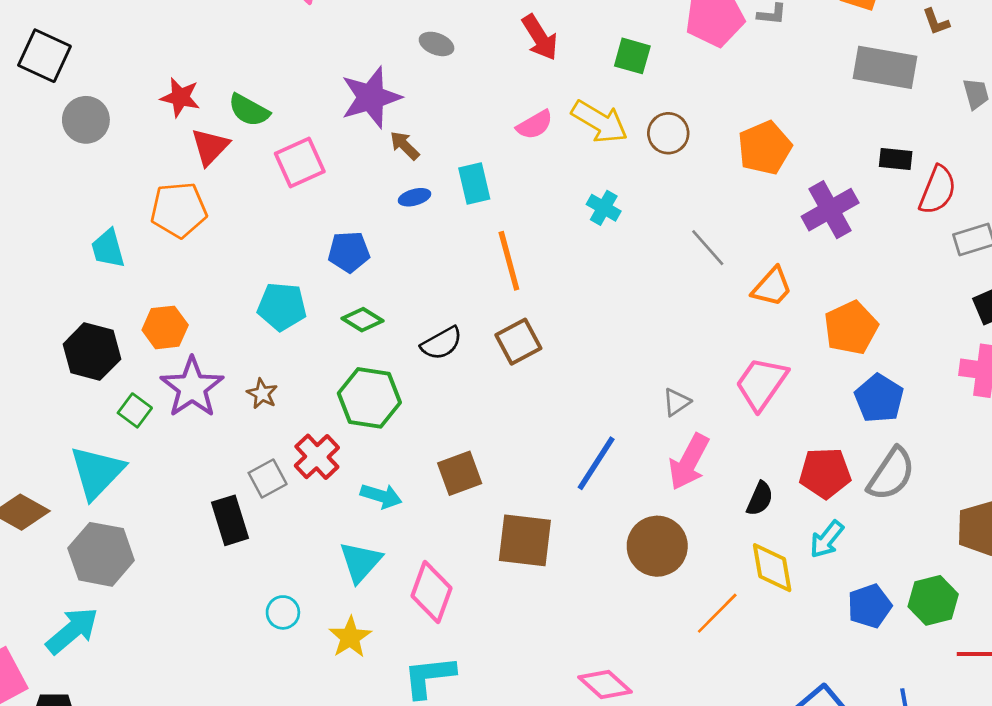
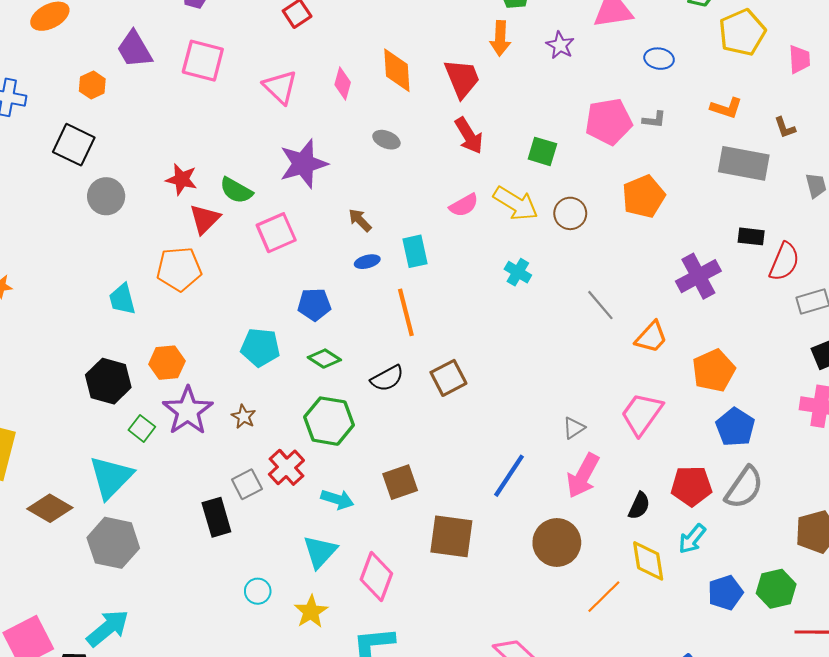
purple star: (371, 97) -> (303, 164), moved
orange pentagon: (765, 148) -> (644, 196), moved
orange line: (509, 261) -> (406, 312), moved
cyan arrow: (72, 631) -> (108, 628), moved

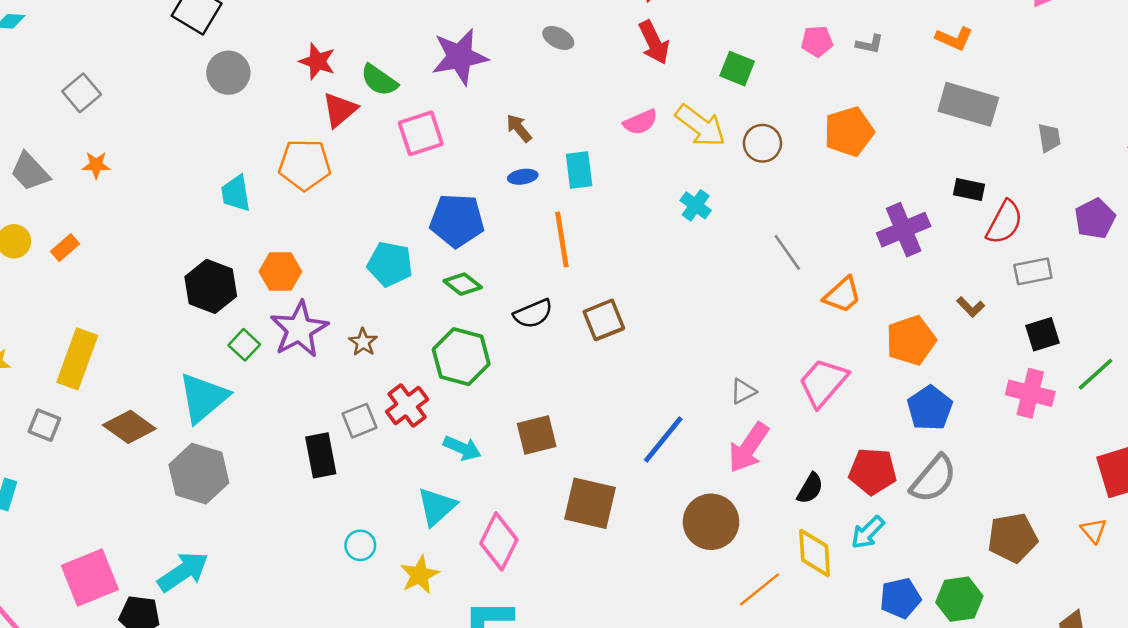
pink pentagon: (609, 122) -> (817, 41), size x0.6
brown L-shape: (785, 128) -> (971, 307), moved, turned -30
blue pentagon: (314, 304) -> (457, 220), size x1.4

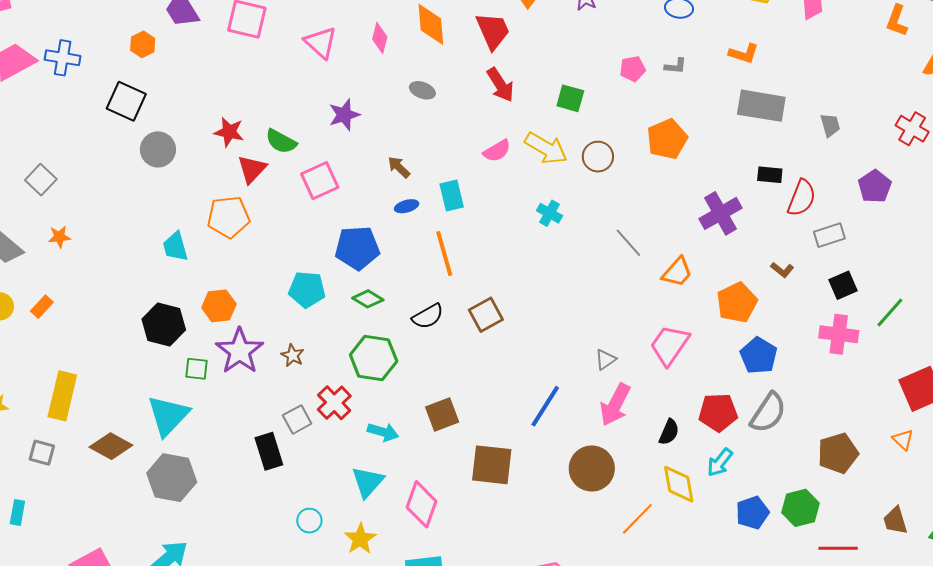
purple star: (460, 57) -> (344, 115), size x0.7
green square: (244, 345) -> (196, 369), turned -30

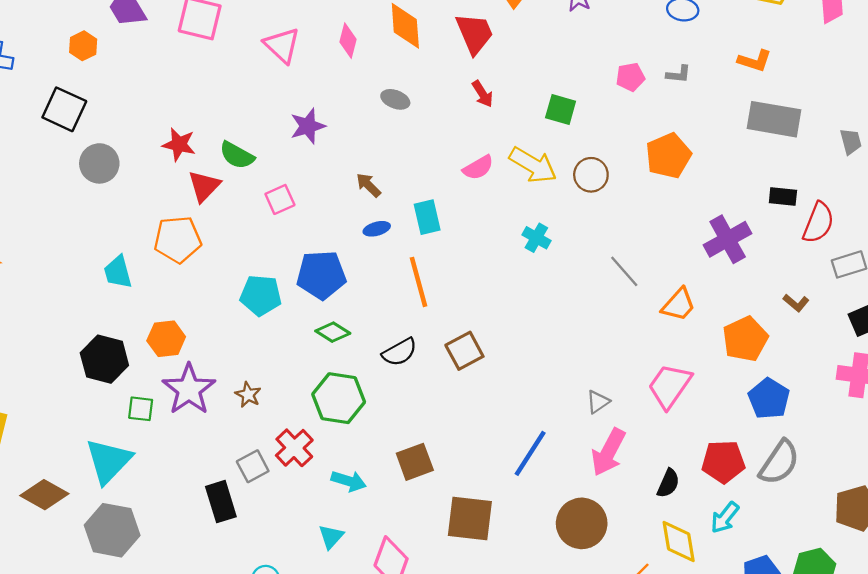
red arrow: (500, 85) -> (483, 94), size x0.7
pink square: (320, 181) -> (280, 199), size x0.7
cyan pentagon: (307, 290) -> (261, 295), moved
cyan triangle: (368, 482) -> (331, 537), size x0.7

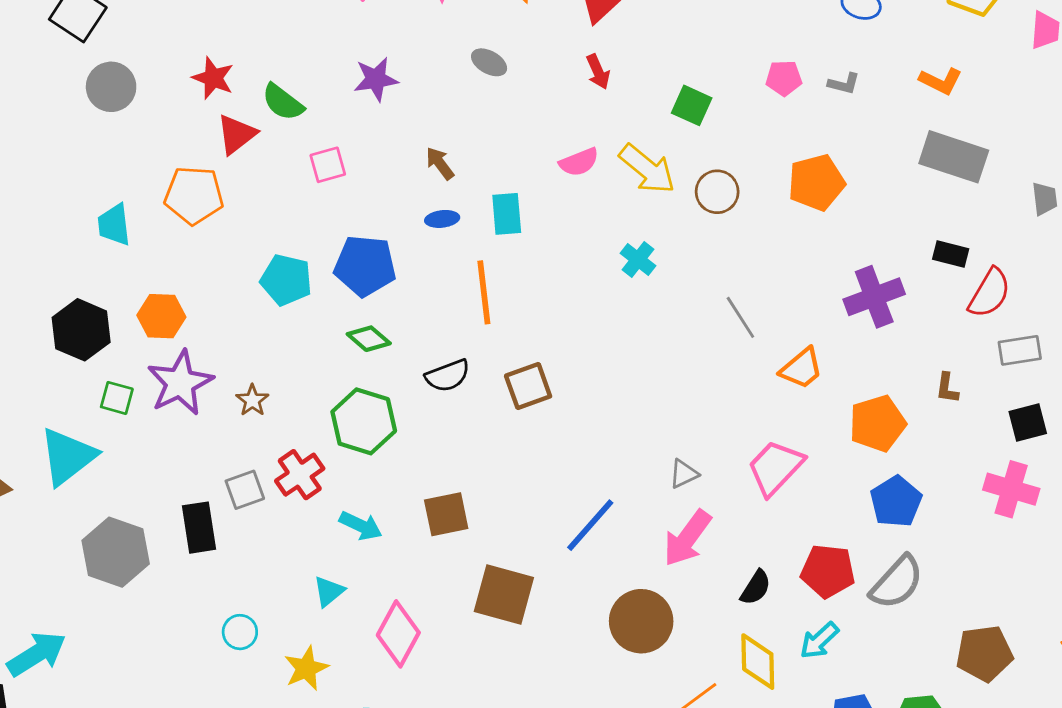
brown L-shape: (796, 303) -> (947, 388), turned 50
gray hexagon: (112, 530) -> (116, 552), moved

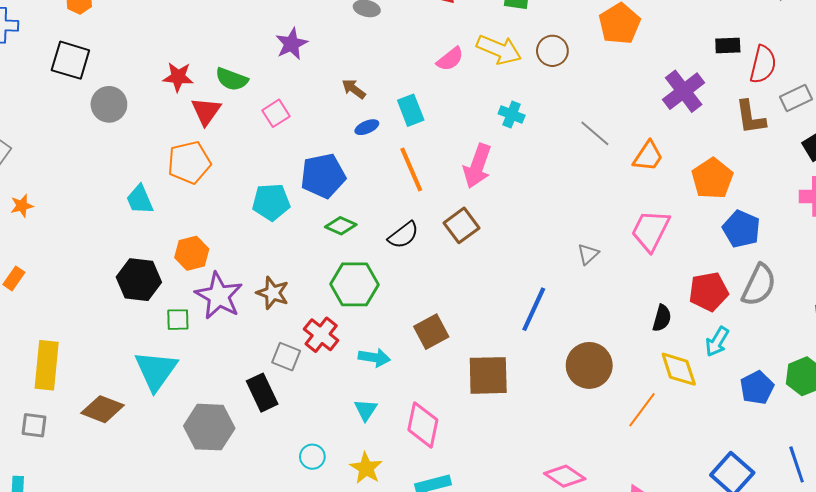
brown L-shape: (947, 388) -> (750, 117), moved, size x1.6
brown star: (252, 400) -> (273, 293), size x1.4
gray square: (245, 490) -> (286, 357), turned -32
pink arrow: (687, 538) -> (477, 166), moved

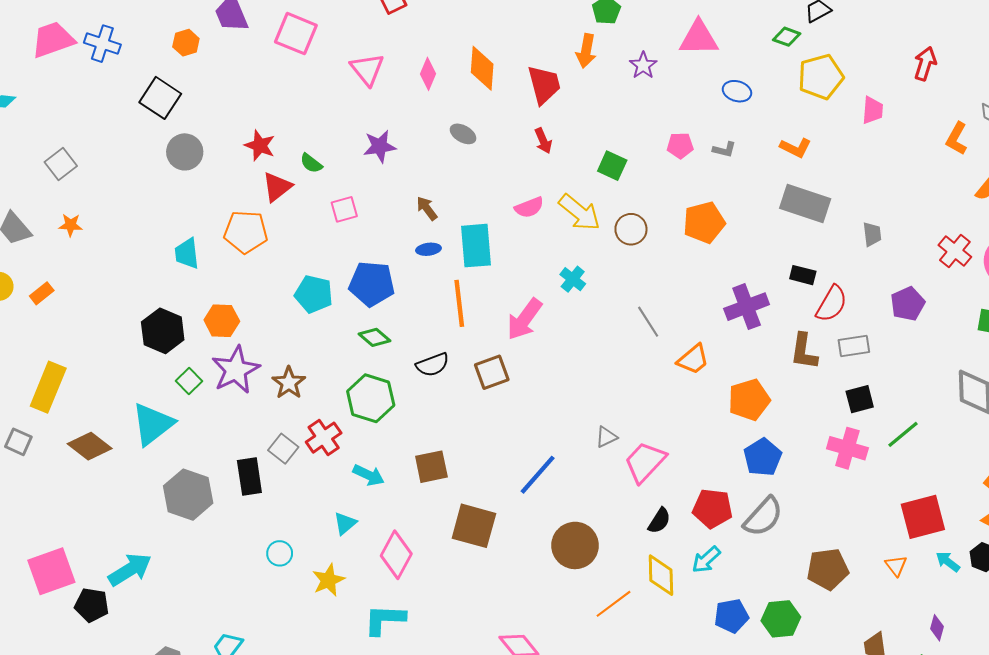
green semicircle: (232, 79) -> (311, 163), size x0.7
cyan rectangle: (411, 110) -> (476, 246), size x1.4
pink trapezoid: (650, 231) -> (645, 462), moved
green square: (178, 320) -> (189, 381), turned 30

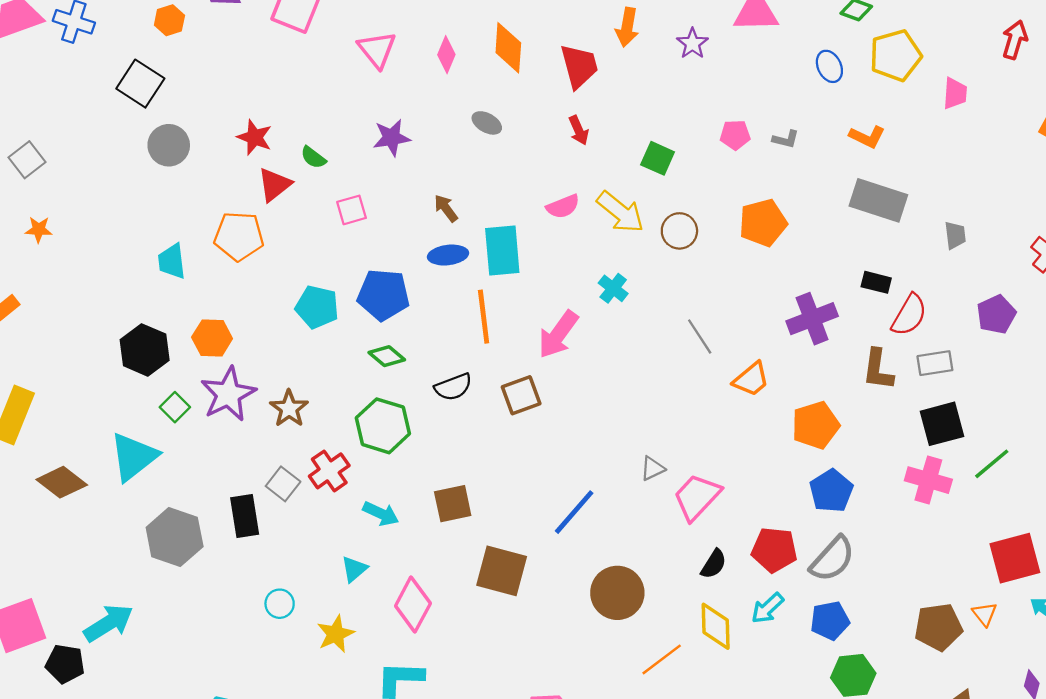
blue ellipse: (737, 91) -> (829, 66), moved, turned 48
blue ellipse: (428, 249) -> (448, 255), size x1.4
black square: (860, 399) -> (942, 424), size x1.4
brown pentagon: (828, 569) -> (938, 627), moved
blue pentagon: (731, 616) -> (830, 621), moved

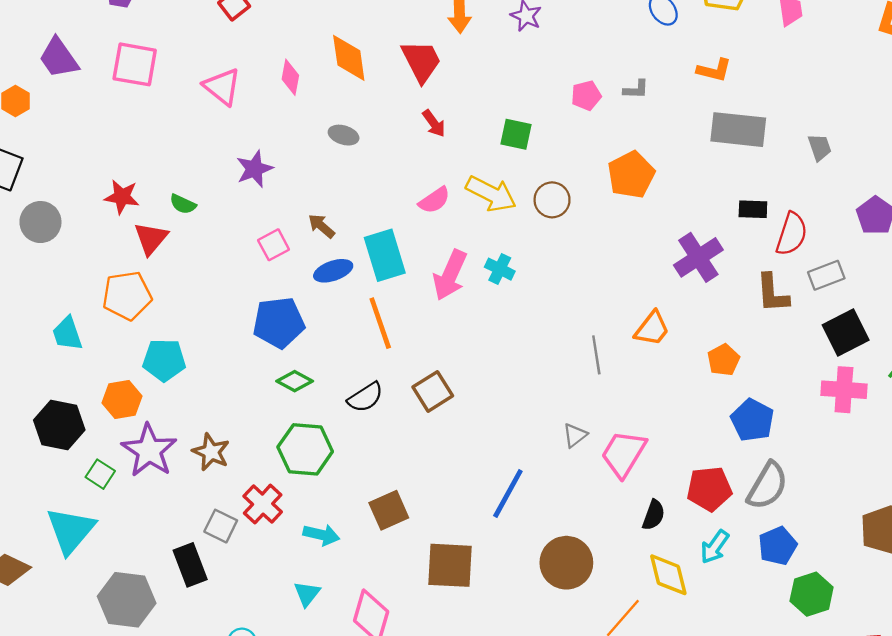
pink square: (351, 210) -> (274, 245), moved
cyan pentagon: (317, 307) -> (164, 360), moved
pink arrow: (558, 334) -> (450, 275), moved
gray line: (700, 337) -> (596, 355), moved, turned 36
orange pentagon: (815, 425) -> (724, 360), size x0.7

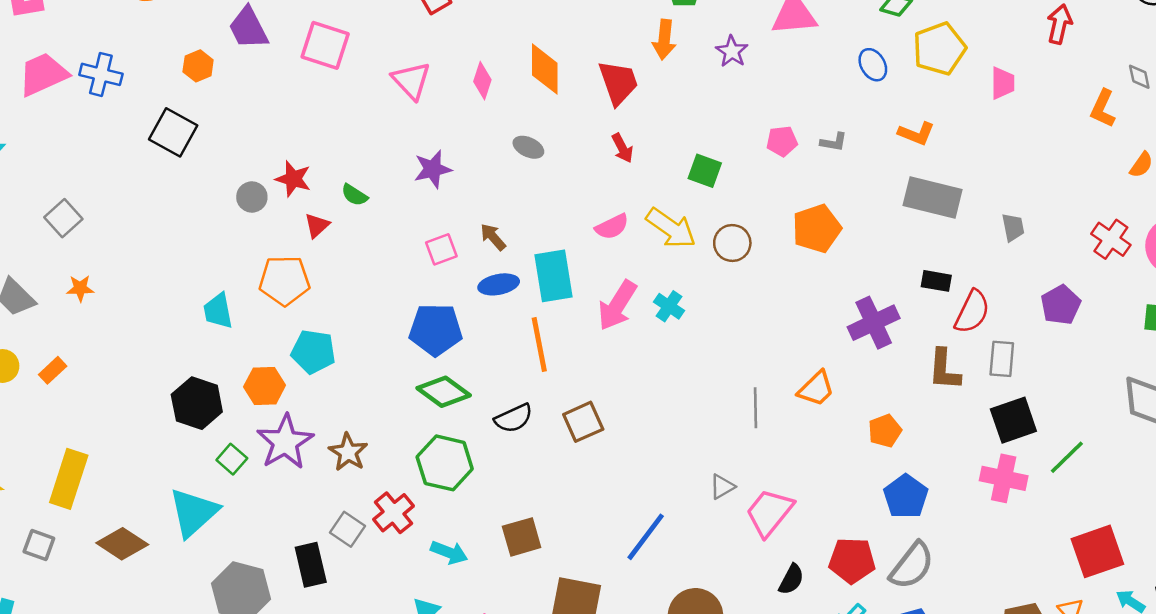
gray circle: (40, 222) -> (252, 197), moved, size x0.7
red triangle: (151, 238) -> (317, 225), size x0.7
gray rectangle: (826, 275) -> (1002, 359), turned -72
green diamond: (295, 381) -> (444, 392), size x1.4

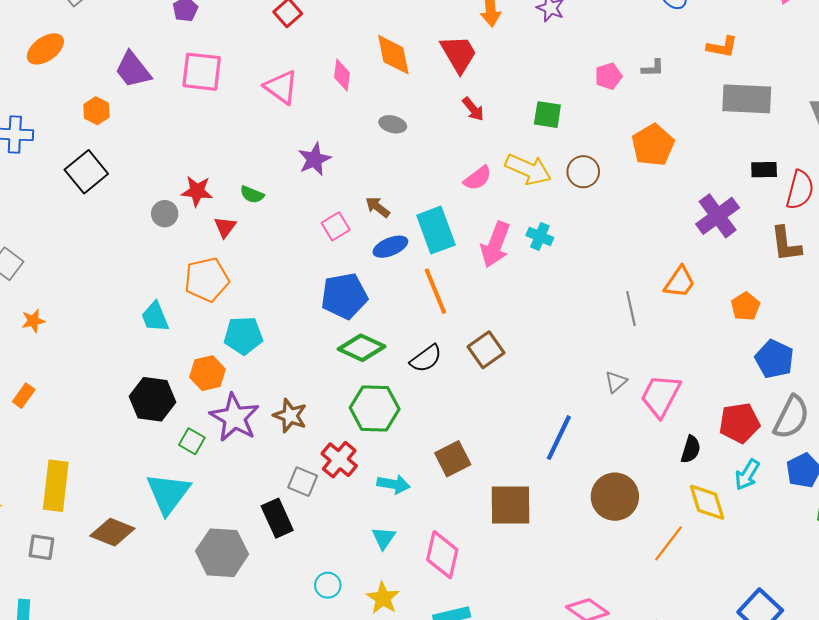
black square: (173, 132) -> (86, 172), turned 33

